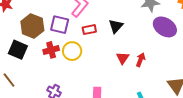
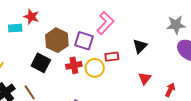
red rectangle: (89, 30) -> (112, 57), moved
red arrow: (141, 60) -> (170, 90), moved

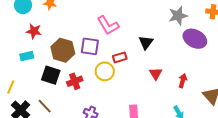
pink L-shape: (105, 23) -> (108, 25), turned 115
cyan rectangle: (15, 28) -> (27, 56), moved
red cross: (74, 65) -> (75, 81), moved

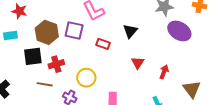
red rectangle: (120, 57) -> (103, 44), turned 32
yellow circle: (105, 71) -> (86, 78), moved
black square: (51, 75) -> (33, 56), turned -30
brown line: (45, 106) -> (45, 84), moved, turned -42

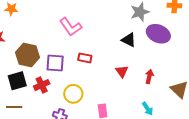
purple square: (74, 31) -> (55, 63), moved
black triangle: (130, 31) -> (129, 40), moved, turned -35
brown line: (45, 84) -> (14, 107), moved

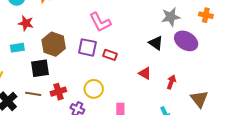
purple square: (55, 63) -> (87, 47), moved
red triangle: (122, 71) -> (145, 73), turned -32
red cross: (42, 85) -> (58, 92), moved

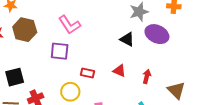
brown hexagon: (54, 44) -> (25, 30), moved
red rectangle: (110, 55) -> (88, 73), moved

